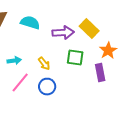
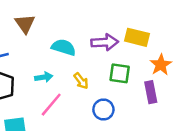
cyan semicircle: (30, 23) -> (64, 47), moved
yellow rectangle: (89, 29) -> (137, 37), turned -30
blue circle: (47, 87) -> (103, 110), moved

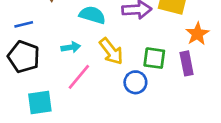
green square: (120, 73) -> (154, 58), moved
yellow arrow: (81, 81) -> (111, 51), size x1.5

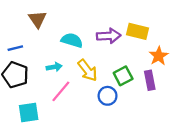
green square: (154, 58) -> (123, 76), turned -36

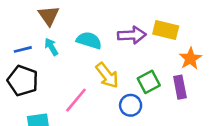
cyan arrow: (54, 67) -> (51, 47), moved, turned -112

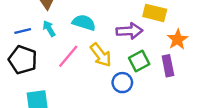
purple arrow: (132, 35) -> (130, 31), moved
pink line: (76, 100) -> (68, 56), moved

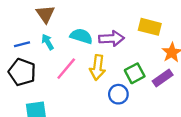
purple arrow: (130, 31) -> (111, 38), moved
yellow arrow: (101, 55) -> (98, 67), turned 45
purple rectangle: (168, 66) -> (163, 78), turned 66

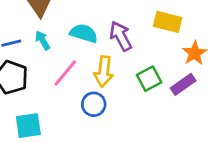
purple arrow: (111, 38) -> (121, 36), turned -115
blue circle: (118, 94) -> (94, 104), moved

